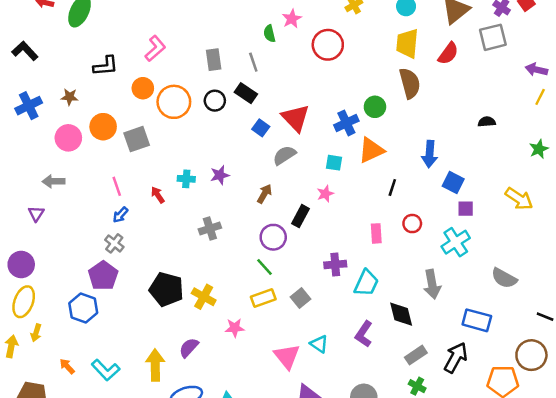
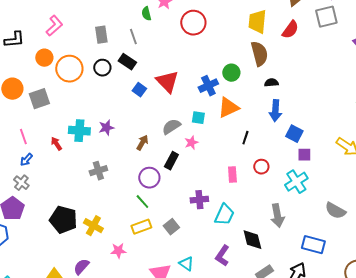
black semicircle: (487, 122) -> (271, 83), moved
gray semicircle: (284, 155) -> (171, 127), moved
cyan cross: (186, 179) -> (79, 131), size x1.5

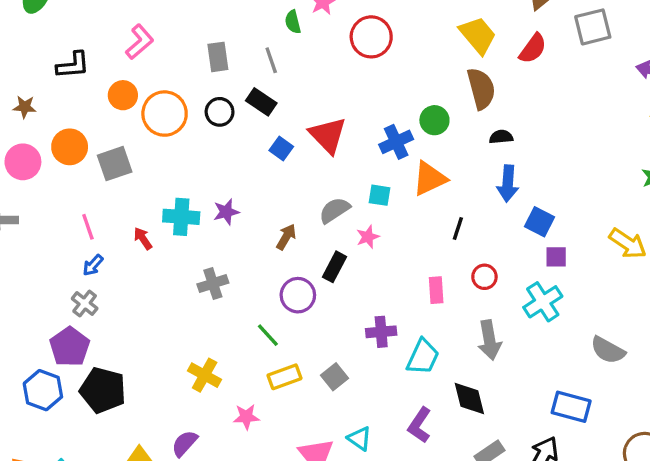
yellow trapezoid: (257, 22) -> (478, 35), turned 135
green line: (142, 202) -> (268, 335), moved
gray arrow: (277, 216) -> (489, 340), moved
black pentagon: (63, 220) -> (103, 390), moved

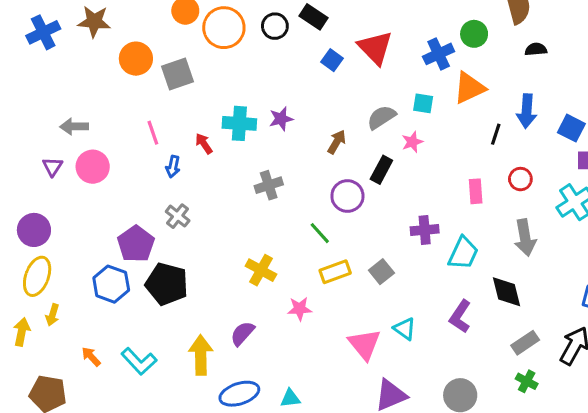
brown star: (25, 107) -> (94, 21), size x1.5
pink circle: (23, 162) -> (93, 167), moved
blue arrow: (508, 184) -> (527, 111), moved
blue arrow: (93, 265) -> (173, 167), moved, turned -30
gray cross: (85, 303) -> (178, 216), moved

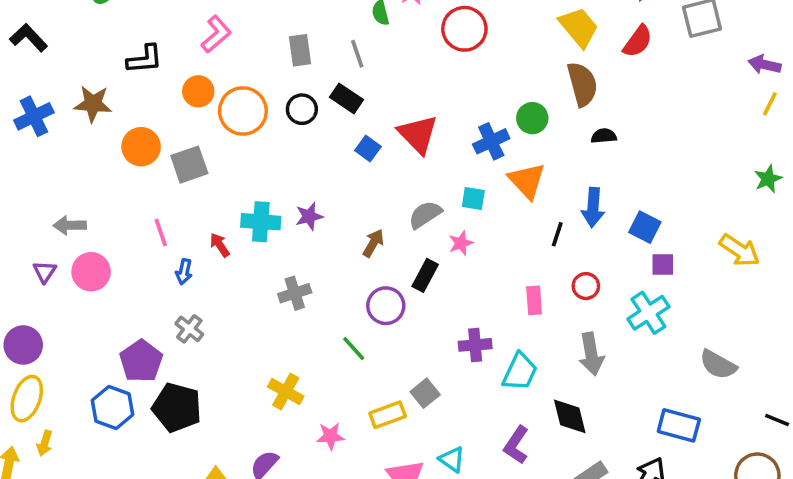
orange triangle: (469, 88) -> (527, 181), turned -48
yellow rectangle: (335, 272) -> (388, 415), moved

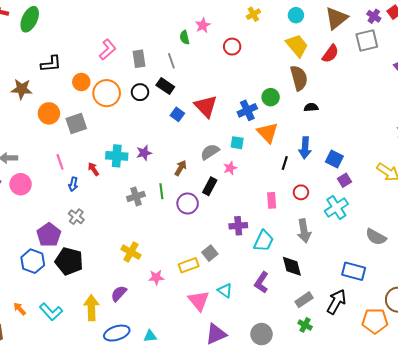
red circle: (464, 29) -> (232, 47), size x0.7
pink L-shape: (216, 34) -> (108, 50), moved
purple square: (663, 265) -> (344, 180), turned -32
green line: (354, 349) -> (161, 191), moved, turned 35

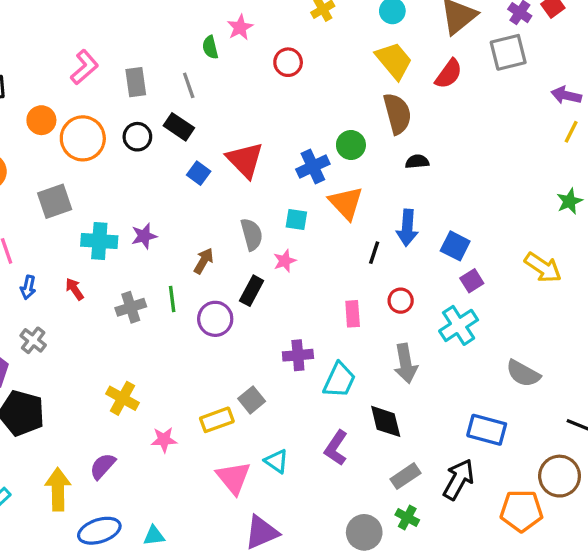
gray square: (76, 124) -> (55, 201), moved
gray semicircle: (210, 152) -> (252, 234), turned 108
red arrow: (93, 169) -> (74, 289), moved
gray circle: (261, 334) -> (364, 532), moved

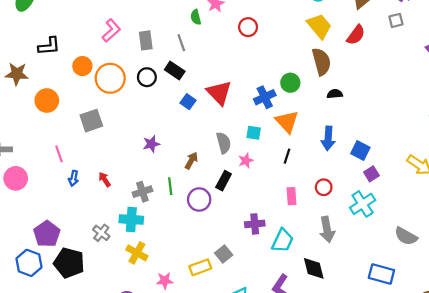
gray square: (508, 52) -> (396, 20), size x0.6
cyan cross: (99, 241) -> (131, 219), moved
black line: (374, 253) -> (287, 156), moved
gray cross: (33, 340) -> (101, 233), moved

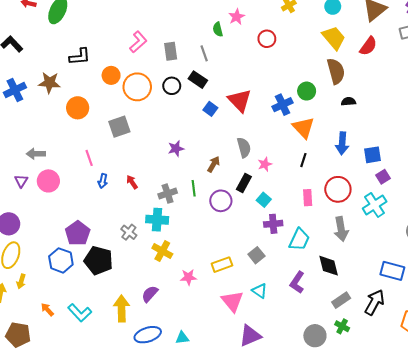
cyan square: (254, 133) -> (264, 200), moved, turned 32
blue square: (360, 151) -> (372, 155), turned -36
red circle: (324, 187) -> (338, 189), size x1.6
gray square: (224, 254) -> (256, 255), moved

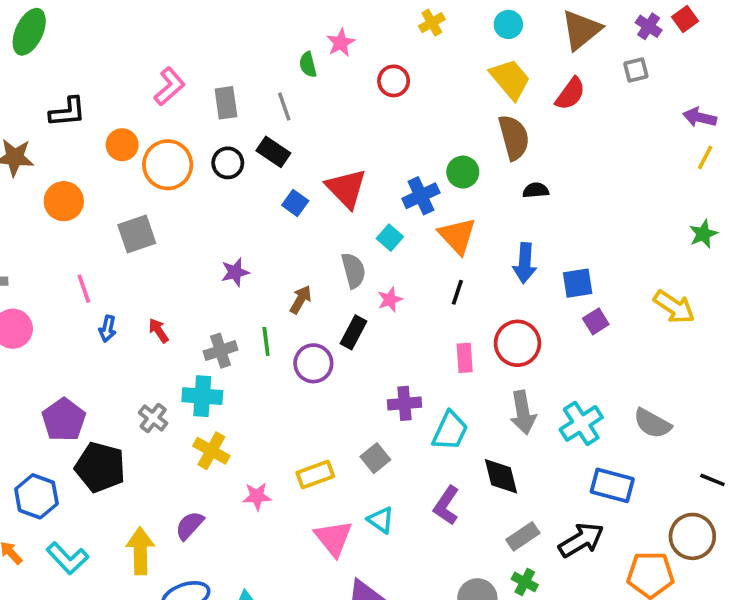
cyan square: (264, 200) -> (390, 238), moved
cyan cross: (375, 205) -> (581, 423), moved
blue hexagon: (61, 260) -> (36, 496), moved
black arrow: (375, 302) -> (581, 540), turned 30

